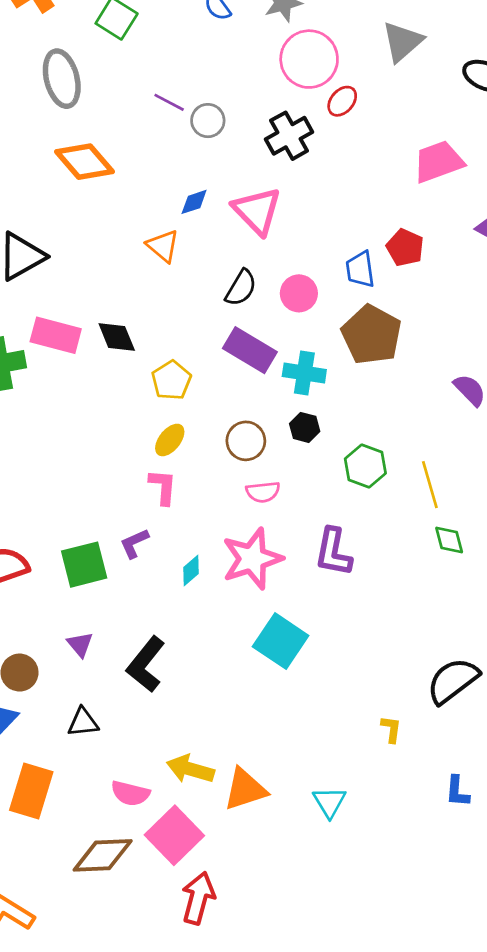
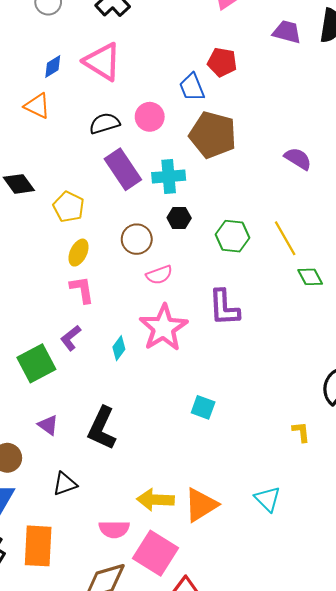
black semicircle: (241, 288) -> (105, 123), turned -124
purple rectangle: (250, 350) -> (123, 169), turned 39
cyan square: (281, 641) -> (203, 407), moved, size x0.6

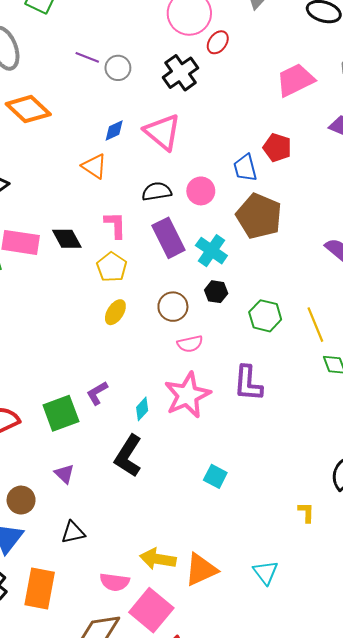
cyan cross: (169, 176) -> (211, 251), turned 32
pink L-shape: (82, 290) -> (115, 225), moved
black L-shape: (102, 428) -> (128, 456), moved

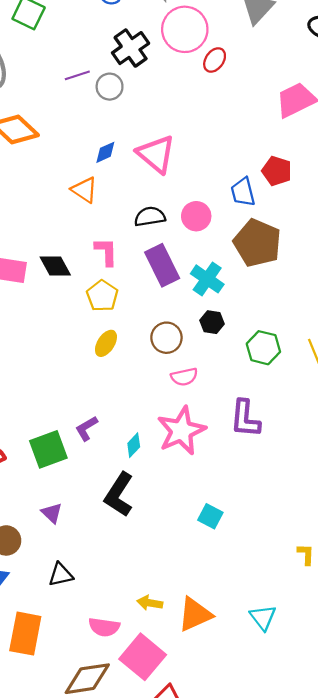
purple line: (87, 57) -> (77, 75), turned -40
black cross: (180, 73) -> (131, 48), moved
yellow arrow: (158, 559) -> (150, 603), size x0.7

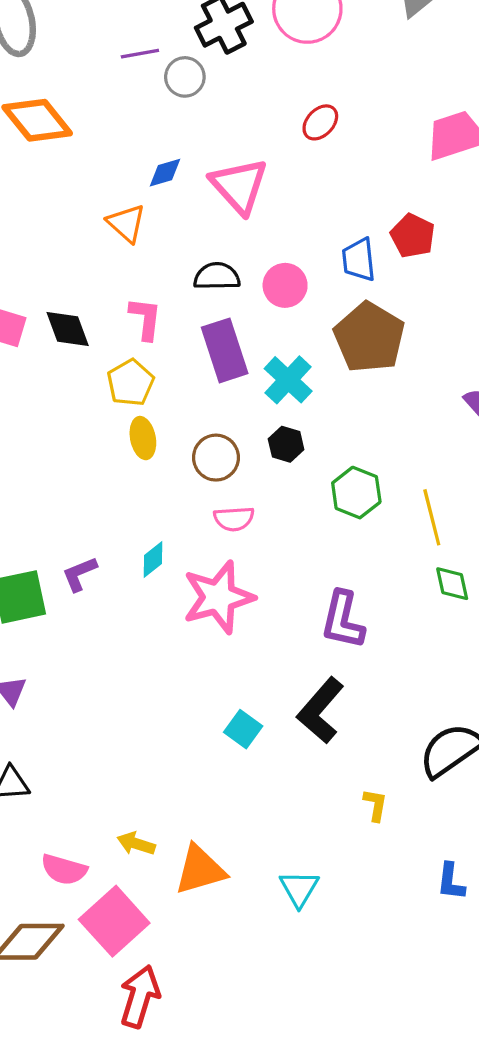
red ellipse: (215, 60) -> (320, 122), moved
yellow ellipse: (106, 343) -> (143, 438), moved, turned -52
purple L-shape: (245, 419) -> (343, 620), moved
cyan diamond: (134, 445) -> (153, 560), moved
black L-shape: (119, 495) -> (321, 710), moved

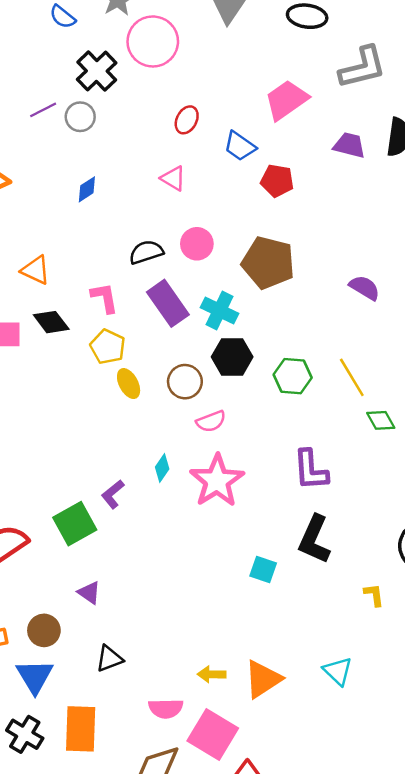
pink triangle: (239, 186) -> (173, 178), moved, size x0.6
orange triangle: (126, 223) -> (35, 270), moved
blue trapezoid: (359, 260) -> (240, 146), moved, turned -32
black hexagon: (286, 444) -> (232, 357), size x1.5

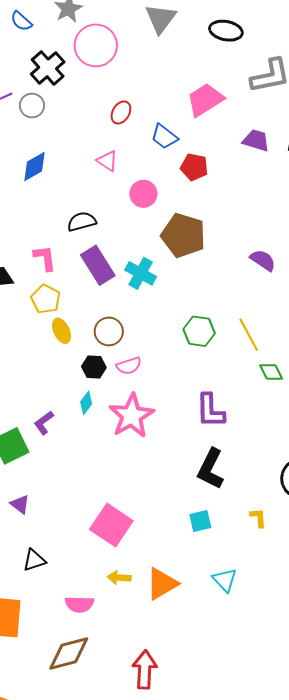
blue diamond: (87, 189) -> (34, 167), size x1.4
pink circle: (197, 244) -> (143, 194), moved
black hexagon: (232, 357) -> (94, 367), moved, size x0.7
cyan square: (263, 569) -> (200, 521), moved, turned -35
pink square: (213, 734) -> (111, 525), moved

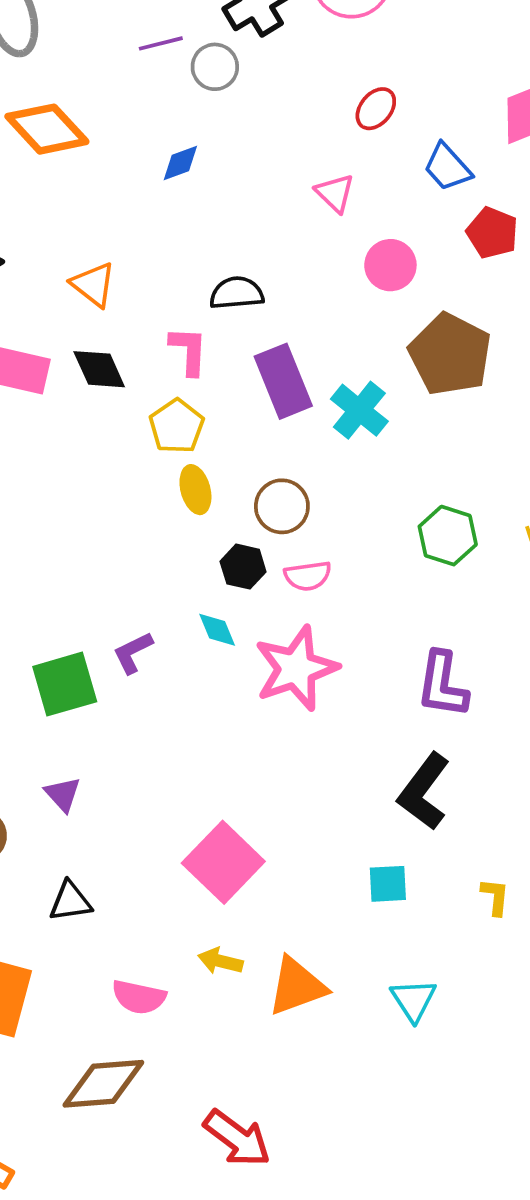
blue diamond: (34, 167) -> (180, 163), moved, size x0.7
black semicircle: (82, 221) -> (237, 293), moved
cyan diamond: (86, 403) -> (217, 630), turned -70
red arrow: (145, 670) -> (237, 1138), turned 114

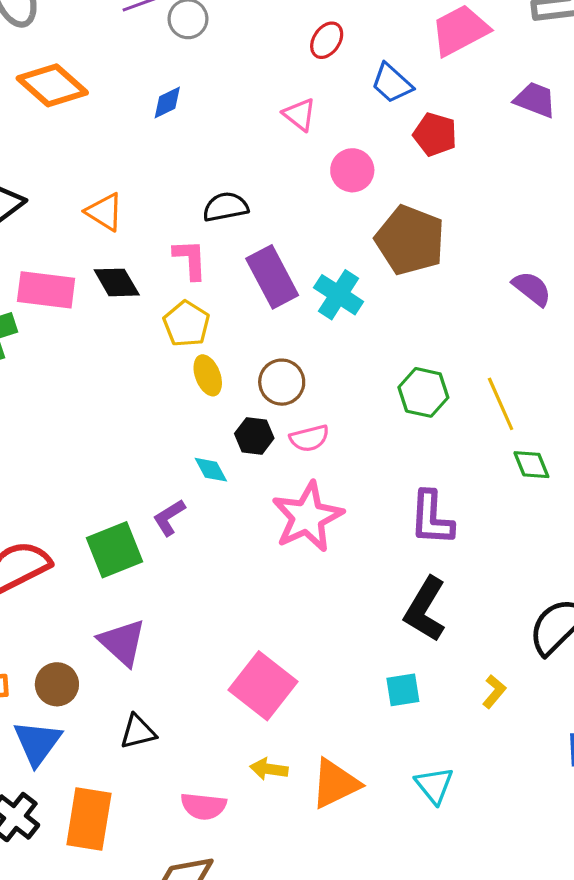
cyan diamond: (217, 630) -> (211, 470), moved
purple triangle: (63, 794) -> (122, 642), size x1.6
yellow L-shape: (495, 897) -> (494, 692), turned 40

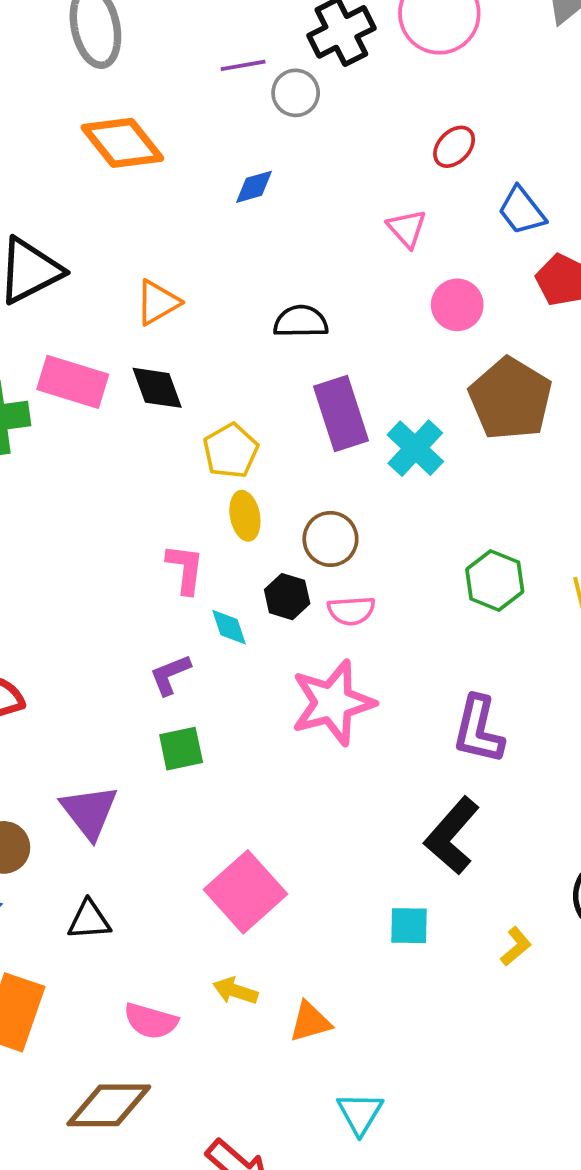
orange triangle: (105, 212) -> (158, 302), turned 48
pink L-shape: (190, 259) -> (185, 569), moved
green square: (115, 550) -> (181, 749), moved, size x0.7
orange triangle: (335, 784) -> (310, 1022), size x0.7
cyan triangle: (434, 785) -> (360, 1113), moved

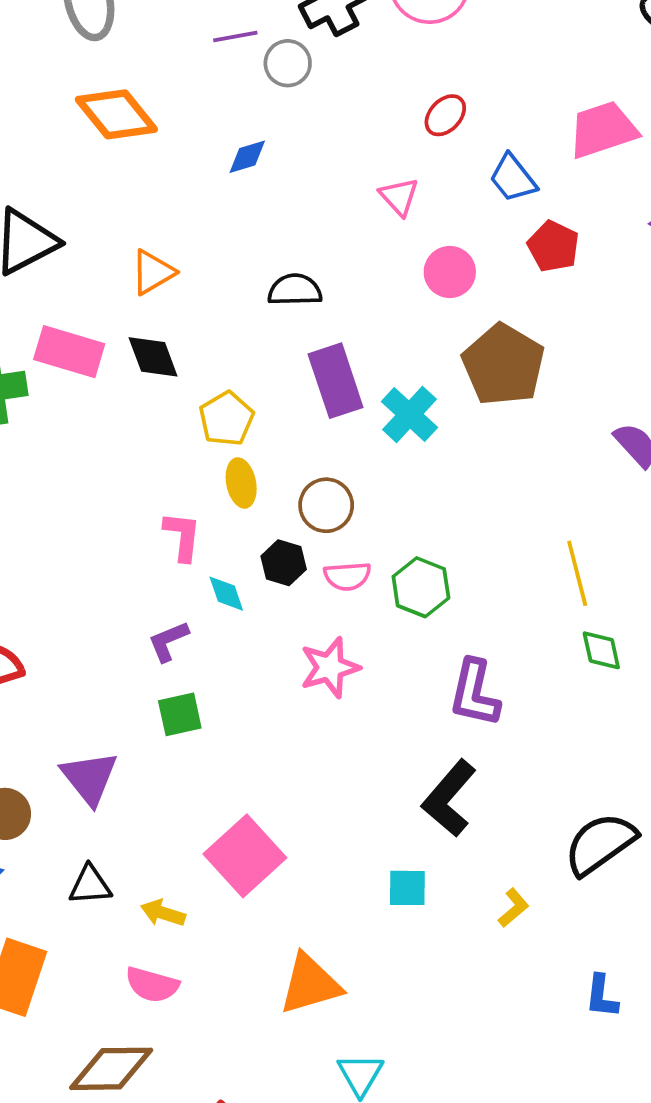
green hexagon: (495, 580) -> (421, 587), moved
pink star: (333, 703) -> (330, 668), size x0.7
yellow arrow: (235, 991) -> (163, 913), moved
orange triangle: (310, 1022) -> (310, 984), size x1.5

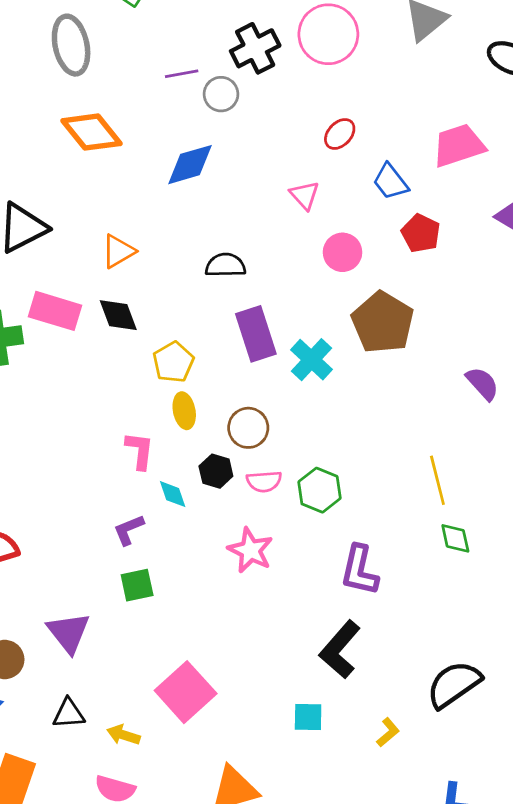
blue diamond: (247, 157) -> (190, 165), size x1.6
pink star: (330, 668) -> (250, 550), turned -30

